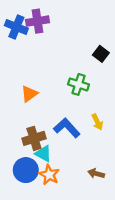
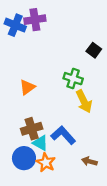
yellow arrow: (97, 122) -> (84, 101), moved, size x1.5
blue L-shape: (67, 128) -> (63, 135), moved

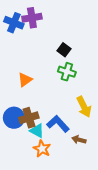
black square: (94, 50) -> (64, 50), moved
yellow arrow: (84, 101) -> (84, 107), moved
blue circle: (24, 158) -> (14, 118), moved
brown arrow: (89, 161) -> (79, 140), moved

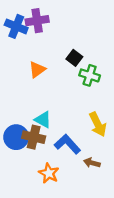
green cross: (67, 72) -> (90, 75), moved
orange triangle: (25, 80) -> (37, 70), moved
brown cross: (29, 118) -> (34, 137), turned 30
cyan triangle: (37, 131) -> (43, 120), moved

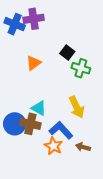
yellow arrow: (98, 124) -> (77, 107), moved
orange star: (49, 173) -> (54, 146), moved

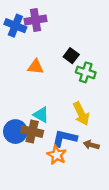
orange triangle: (34, 63) -> (35, 67), turned 42
blue L-shape: (61, 130) -> (64, 138), turned -35
brown arrow: (83, 147) -> (91, 145), moved

